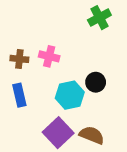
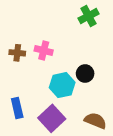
blue rectangle: (19, 95) -> (17, 108), moved
brown semicircle: (92, 135) -> (95, 121), moved

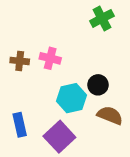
brown semicircle: (95, 121) -> (110, 115), moved

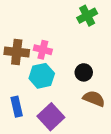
brown cross: (20, 61) -> (17, 52), size x1.5
cyan hexagon: (71, 98) -> (42, 76), moved

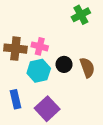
black circle: (84, 72) -> (64, 64), moved
brown semicircle: (94, 99) -> (87, 68), moved, turned 48

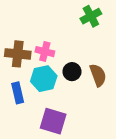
blue rectangle: (15, 99) -> (18, 93), moved
purple square: (47, 109) -> (53, 121), turned -30

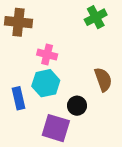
brown cross: (18, 54) -> (18, 22), moved
black circle: (72, 72) -> (77, 106), moved

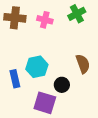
pink cross: (47, 55) -> (45, 20), moved

